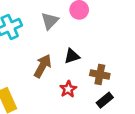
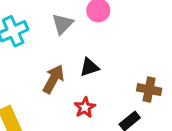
brown cross: (100, 75) -> (149, 90), moved

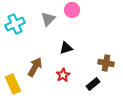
brown arrow: (53, 79) -> (35, 67), moved

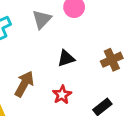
brown cross: (106, 63) -> (112, 60), moved, turned -35

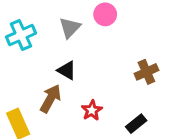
black triangle: (66, 58) -> (67, 70), moved, turned 48

